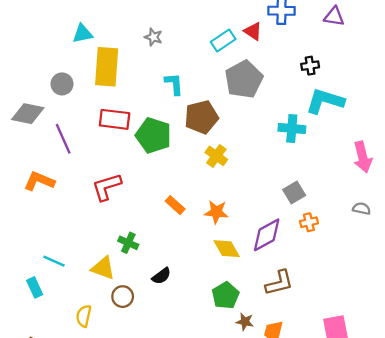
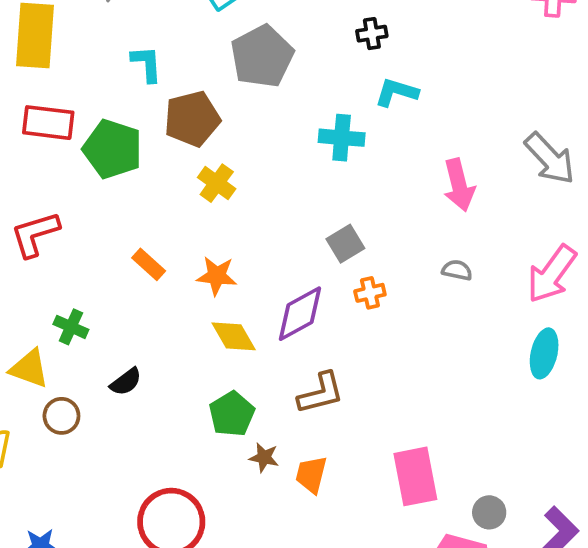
cyan L-shape: (325, 101) -> (396, 92), size x0.7

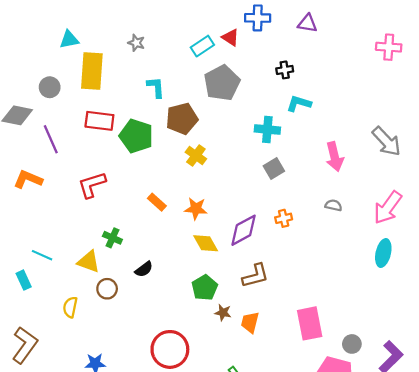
gray square: (345, 244) -> (274, 168), moved

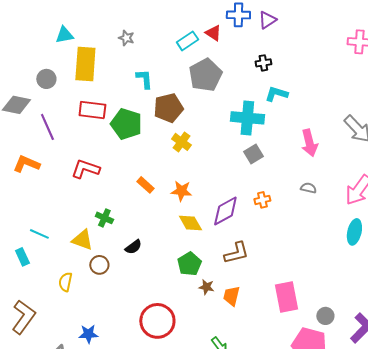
purple triangle: (307, 23) -> (267, 20), moved, turned -42
cyan cross: (267, 129) -> (247, 118), size x1.4
red L-shape: (92, 185) -> (85, 169), turned 36

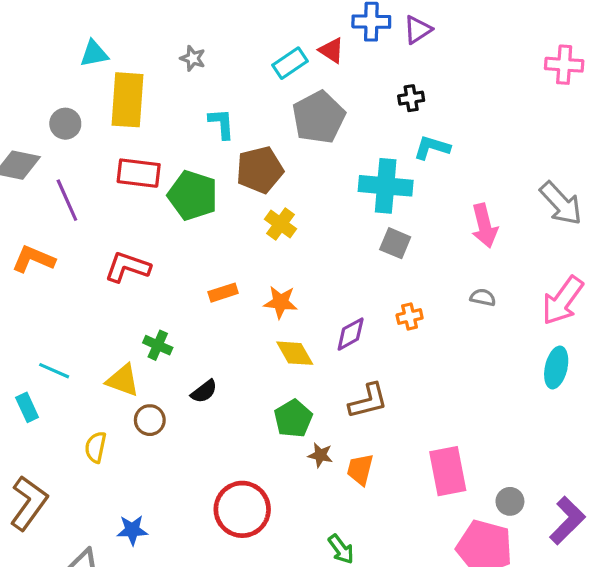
gray square: (253, 154) -> (395, 243), turned -36
orange rectangle: (145, 185) -> (223, 293), turned -60
purple diamond: (225, 211) -> (351, 334), size x0.7

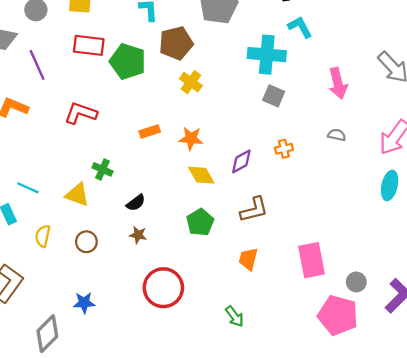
cyan L-shape: (432, 148) -> (300, 27), turned 45
brown circle: (150, 420) -> (86, 242), moved
yellow semicircle: (96, 447) -> (43, 236), moved
brown star: (320, 455) -> (138, 235), moved

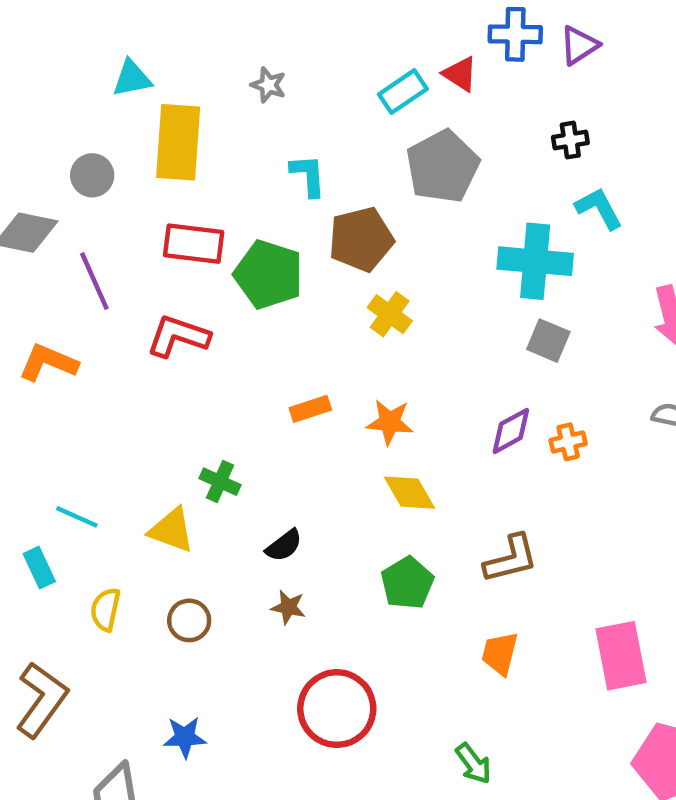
red L-shape: (81, 113) -> (178, 336), moved
purple diamond: (241, 161) -> (511, 431), moved

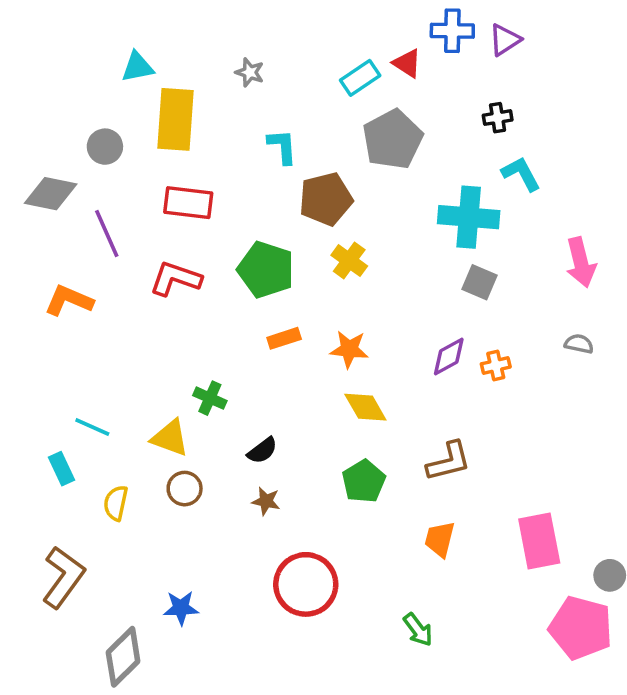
green pentagon: (268, 274) -> (266, 270), moved
brown circle: (189, 620) -> (185, 489), moved

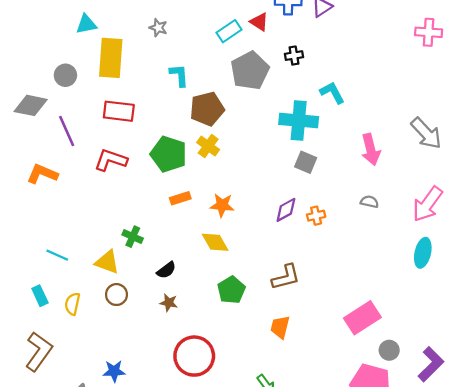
black cross: (498, 118) -> (294, 56), moved
yellow cross: (349, 261) -> (208, 146), moved
yellow diamond: (365, 407) -> (215, 242), moved
cyan rectangle: (62, 469) -> (40, 296), moved
pink rectangle: (539, 541) -> (362, 318), moved, turned 68

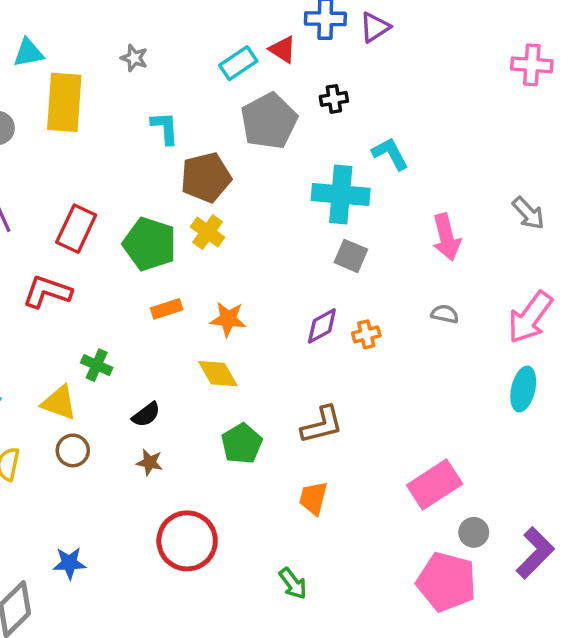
red rectangle: (119, 111) -> (76, 229), moved, turned -72
gray arrow: (426, 133) -> (528, 213), size x0.7
red L-shape: (111, 160) -> (47, 292), moved

